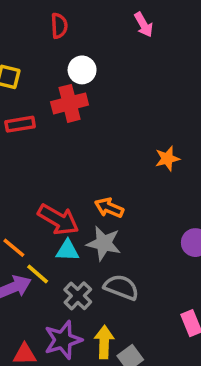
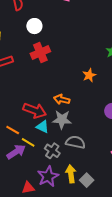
red cross: (70, 103) -> (40, 53), moved
orange star: (167, 159) -> (89, 75), moved
cyan triangle: (68, 250) -> (43, 127), turned 32

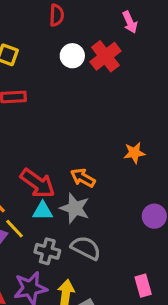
red cross: (40, 53) -> (105, 56), moved, turned -30
cyan triangle: (43, 127) -> (43, 211), turned -40
gray cross: (52, 151) -> (47, 251), turned -35

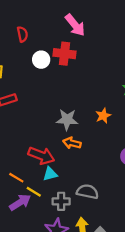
pink arrow: (130, 22) -> (75, 25), size x1.5
red cross: (105, 56) -> (64, 54), turned -30
gray star: (75, 208) -> (67, 120), moved

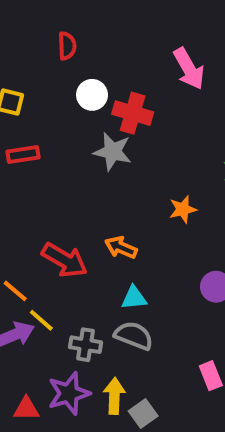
pink arrow: (75, 25) -> (189, 69), moved
red cross: (64, 54) -> (133, 113), moved
gray star: (67, 120) -> (113, 152), moved
cyan triangle: (50, 174) -> (134, 298), moved

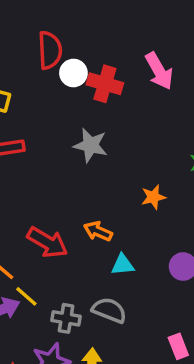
red semicircle: (67, 46) -> (50, 50), size x1.5
white circle: (92, 95) -> (73, 73), moved
red cross: (133, 113) -> (105, 84), moved
cyan triangle: (134, 298) -> (123, 265), moved

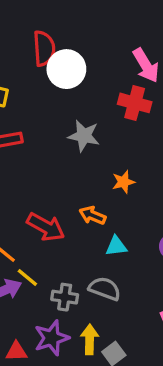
white circle: (73, 73) -> (66, 69), size x1.5
red cross: (105, 84) -> (135, 103), moved
orange star: (153, 197) -> (123, 182), moved

